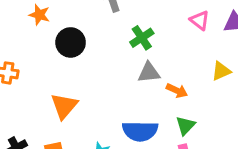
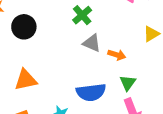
gray triangle: (149, 73) -> (92, 43), turned 36
orange triangle: (64, 106) -> (26, 80), turned 45

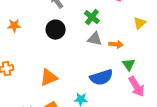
green cross: (82, 15) -> (92, 17), moved
black circle: (24, 27) -> (56, 30), moved

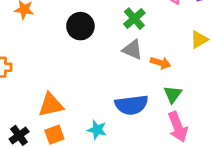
orange triangle: (49, 77) -> (51, 105), moved

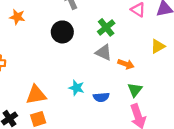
blue semicircle: (131, 105) -> (101, 97), size x0.6
cyan star: (97, 130) -> (76, 88), moved

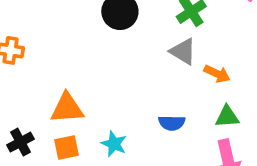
cyan star: (76, 88) -> (114, 144), moved
green triangle: (135, 90) -> (227, 117), turned 42

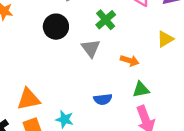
gray triangle: (183, 51) -> (91, 48), moved, turned 30

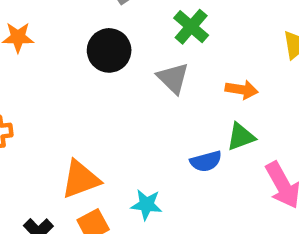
green triangle: (141, 90) -> (241, 137), moved

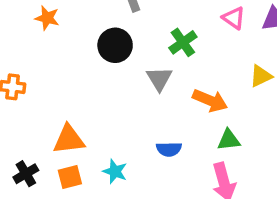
orange arrow: (242, 90) -> (210, 101), size x1.4
green triangle: (241, 137) -> (229, 140), moved

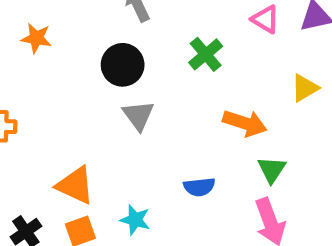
gray triangle: (159, 79) -> (138, 115), moved
orange triangle: (69, 140) -> (75, 185), turned 36
green triangle: (229, 140) -> (272, 170), turned -45

